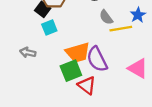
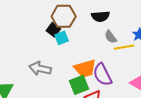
cyan square: (49, 27) -> (62, 38), moved
gray arrow: (28, 52) -> (40, 69), size x1.5

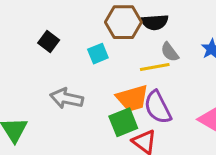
brown hexagon: (64, 16) -> (123, 22), moved
black square: (53, 30) -> (49, 42), moved
yellow line: (124, 47) -> (155, 67), moved

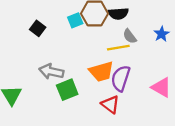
cyan square: (98, 54) -> (75, 20), moved
purple semicircle: (158, 107) -> (121, 78), turned 45
green square: (123, 122) -> (67, 90), moved

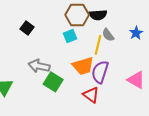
cyan square: (75, 20) -> (70, 36), moved
yellow line: (118, 48) -> (98, 45), turned -66
green square: (67, 90) -> (53, 82), turned -36

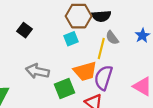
green square: (53, 82) -> (65, 89), moved, turned 36

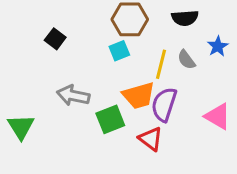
black semicircle: (101, 16) -> (185, 18), moved
gray semicircle: (112, 38) -> (186, 60), moved

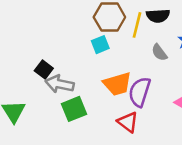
black square: (55, 39) -> (44, 70), moved
yellow line: (161, 64) -> (137, 25), moved
green square: (110, 119) -> (74, 109), moved

